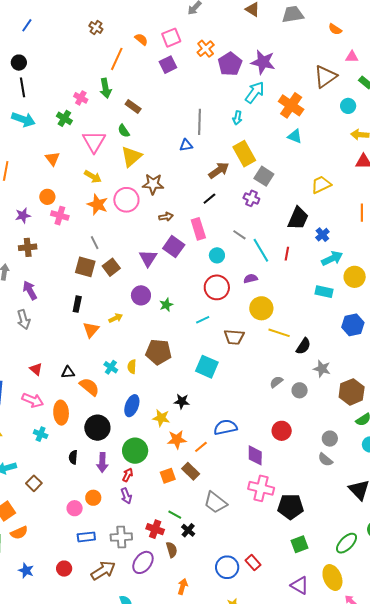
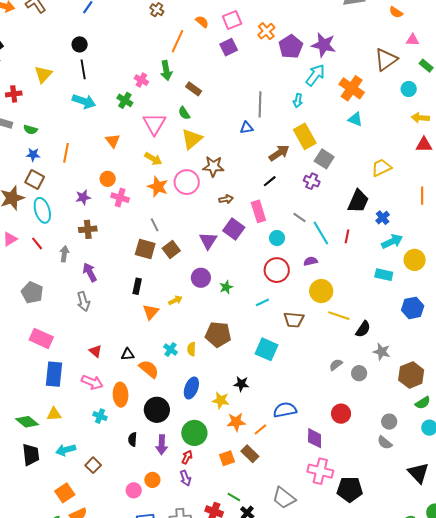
gray trapezoid: (215, 503) -> (284, 498), moved

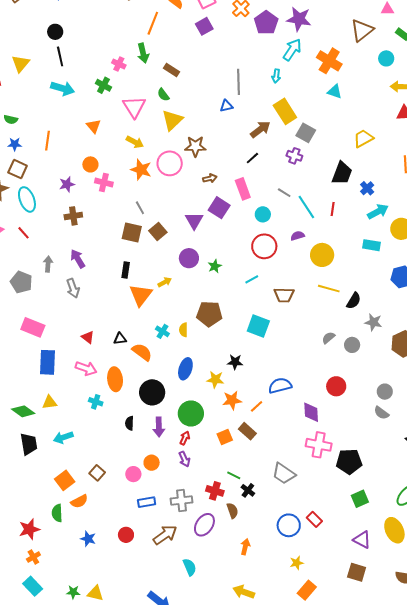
gray arrow: (64, 254) -> (48, 264), moved
yellow circle: (321, 291) -> (322, 255), moved
orange triangle: (151, 312) -> (141, 295), size x1.4
brown square: (93, 465) -> (97, 473), moved

